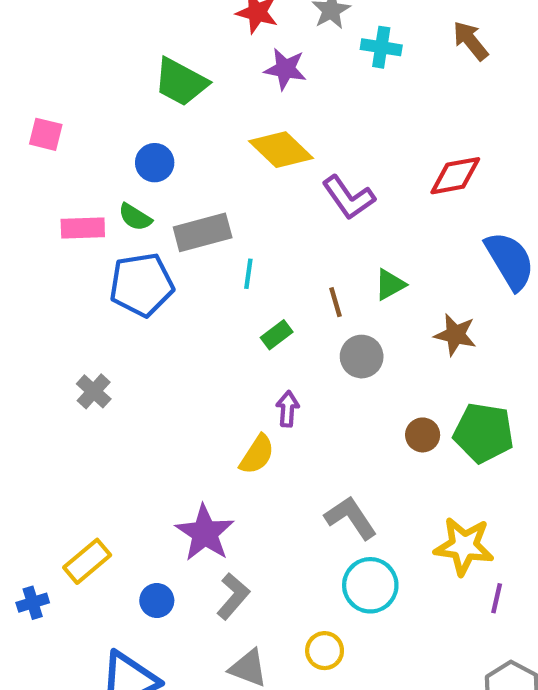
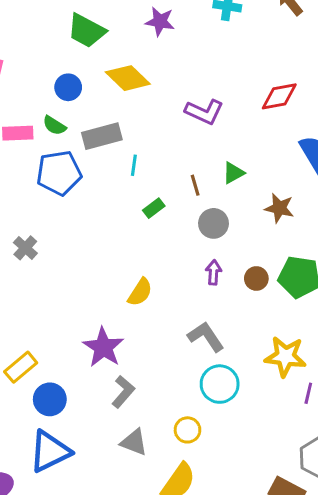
yellow diamond: (281, 150) -> (128, 78), moved
purple L-shape: (349, 198) -> (204, 112), turned -30
purple arrow: (288, 409) -> (213, 272), moved
blue circle: (157, 601) -> (50, 399), moved, size x1.4

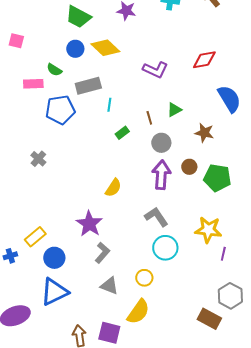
blue circle: (68, 87) -> (75, 49), moved
green semicircle: (54, 126) -> (54, 70), moved
purple arrow: (213, 272) -> (161, 175), size x1.8
brown circle: (256, 278) -> (189, 167), moved

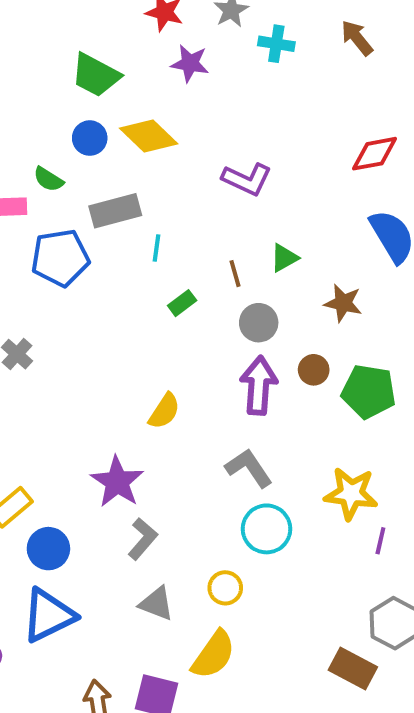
red diamond: (204, 60) -> (375, 154), moved

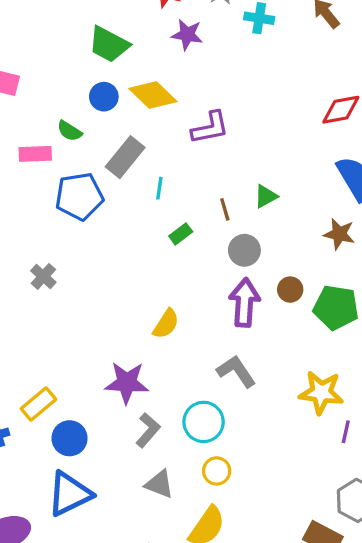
purple L-shape: (247, 179) -> (210, 128), moved, turned -36
gray rectangle: (115, 211) -> (125, 157), turned -36
brown star: (343, 303) -> (339, 234), moved
purple star: (117, 482) -> (127, 383), turned -30
cyan circle: (267, 529) -> (204, 422), moved

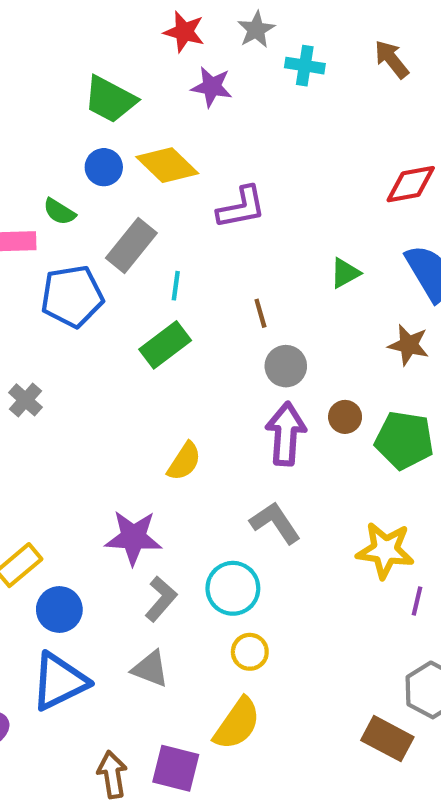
green triangle: (266, 196) -> (345, 273), moved
green rectangle: (181, 234) -> (165, 345), moved, size x1.6
gray triangle: (159, 484) -> (150, 669), moved

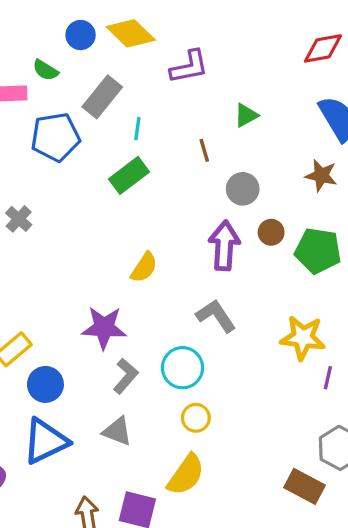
green triangle: (345, 273) -> (246, 115), moved
gray circle: (286, 366) -> (243, 189), moved

